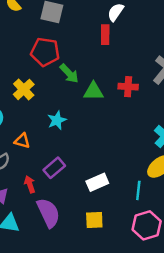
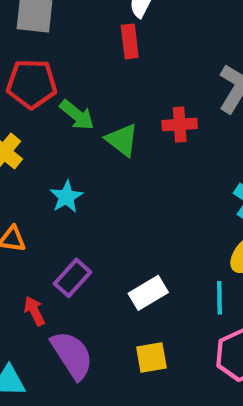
green triangle: (93, 91) -> (122, 140), turned 45

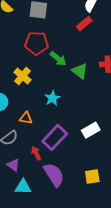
red rectangle: (130, 41) -> (84, 24), turned 56
purple rectangle: (72, 278) -> (55, 137), size x1.4
white rectangle: (148, 293) -> (91, 130), moved

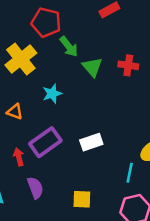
yellow cross: (22, 76) -> (21, 59), size x1.4
purple semicircle: (54, 175) -> (35, 188), size x0.7

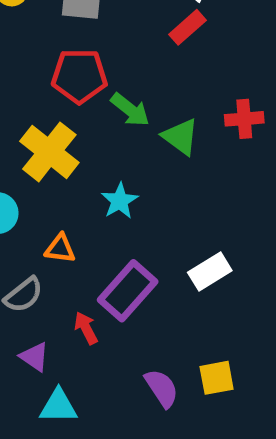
purple semicircle: (35, 188) -> (162, 388), moved

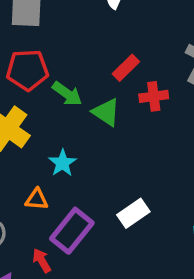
red rectangle: (188, 27) -> (126, 68), moved
orange triangle: (60, 249) -> (37, 199), moved

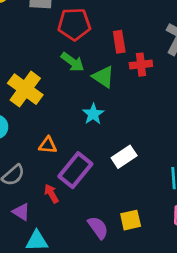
red rectangle: (126, 68) -> (119, 42), turned -55
red pentagon: (27, 70) -> (74, 24), moved
cyan star: (62, 163) -> (93, 114), moved

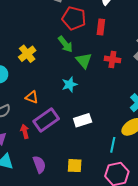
red rectangle: (119, 42) -> (101, 27), moved
yellow cross: (25, 89) -> (27, 54), size x0.7
purple semicircle: (98, 228) -> (39, 164), moved

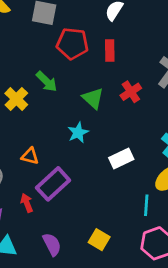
green arrow: (65, 44) -> (47, 81), moved
red cross: (112, 59) -> (131, 92), turned -35
white rectangle: (83, 120) -> (121, 159), moved
yellow square: (75, 166) -> (99, 240), turned 35

